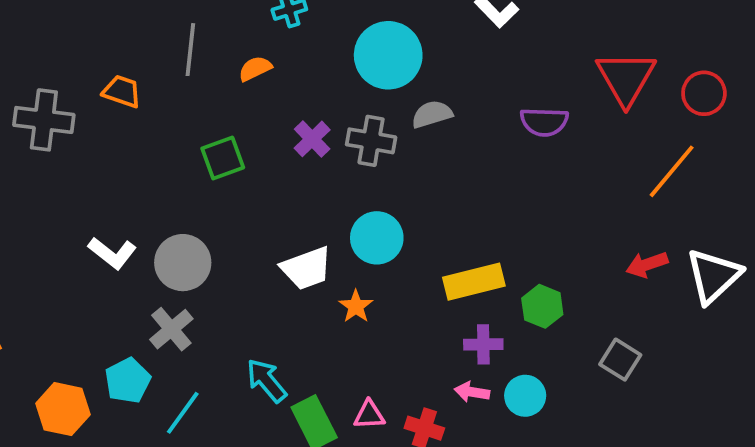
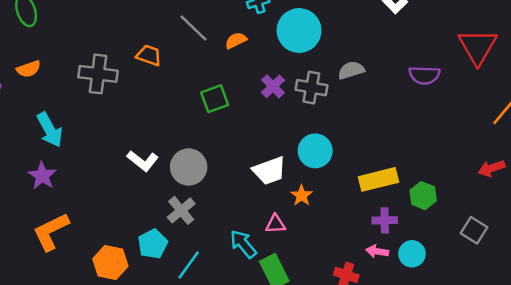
gray line: (190, 50) -> (194, 28), turned -52
cyan circle: (388, 55) -> (299, 30), moved
pink triangle: (369, 415) -> (275, 224), moved

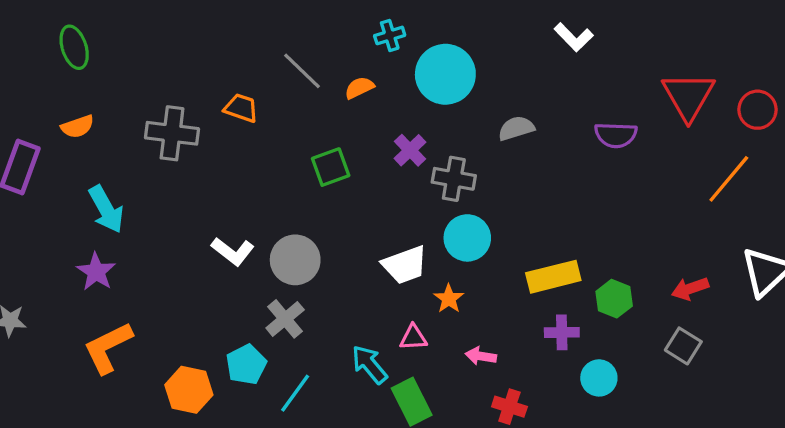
gray cross: (311, 88) -> (454, 179), moved
red arrow: (491, 168) -> (690, 289), moved
pink arrow: (377, 251) -> (481, 356), moved

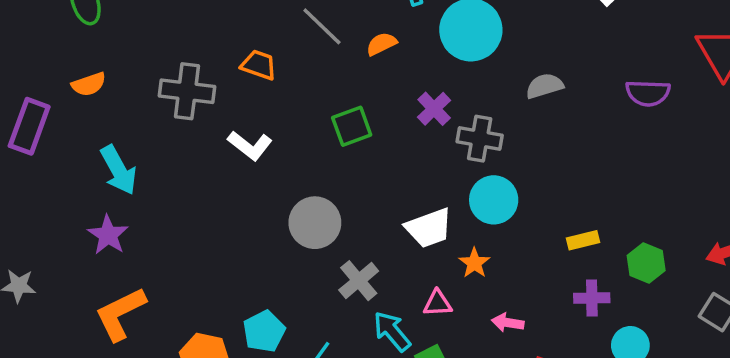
white L-shape: (233, 251) -> (250, 146), moved
yellow rectangle: (553, 277) -> (583, 240), size x0.6
gray cross: (285, 319) -> (359, 281), moved

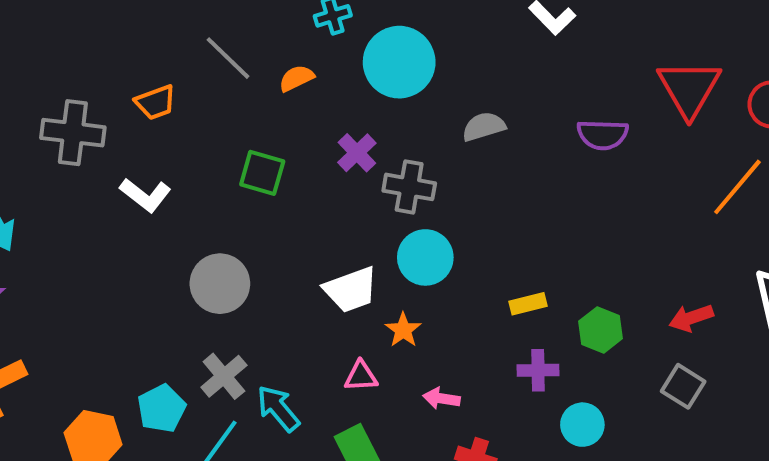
orange trapezoid: (259, 65) -> (155, 102), turned 141
green square: (352, 126) -> (262, 173), turned 36
gray cross: (359, 281) -> (224, 376), moved
cyan arrow: (392, 331) -> (278, 408), moved

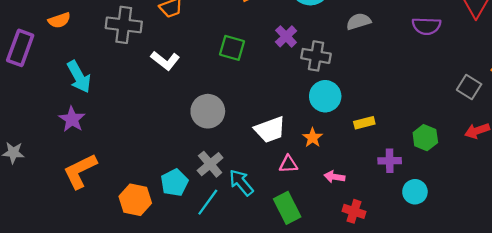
white trapezoid: (351, 290) -> (270, 130), moved
yellow rectangle: (528, 304) -> (364, 123), moved
gray square: (683, 386) -> (469, 87), moved

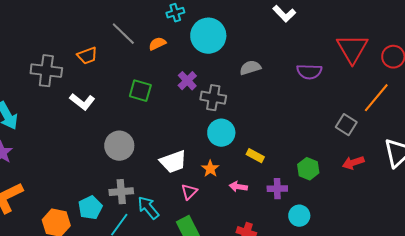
yellow rectangle: (364, 123) -> (255, 156), turned 42
gray cross: (210, 164) -> (121, 192), turned 35
pink triangle: (288, 164) -> (189, 192), turned -42
pink arrow: (334, 177) -> (238, 187), moved

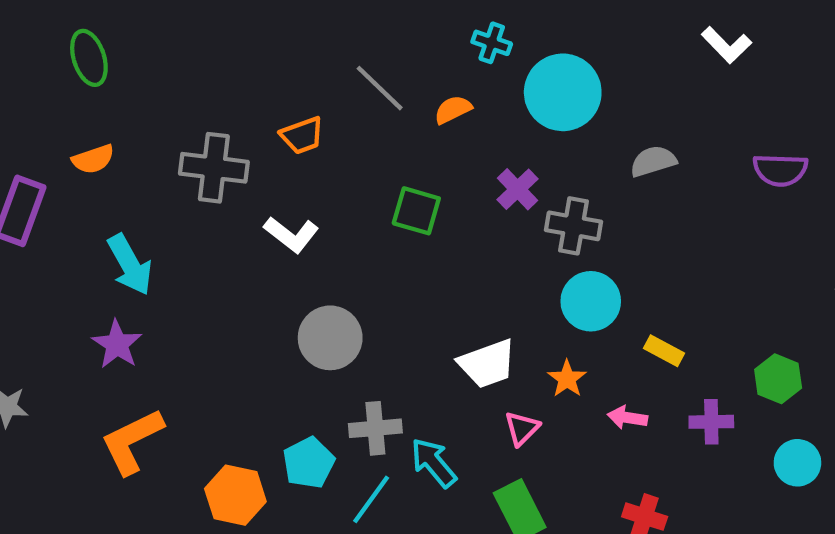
cyan cross: (175, 13) -> (492, 43), turned 36
gray circle: (119, 146) -> (330, 338), moved
cyan circle: (299, 216) -> (797, 463), moved

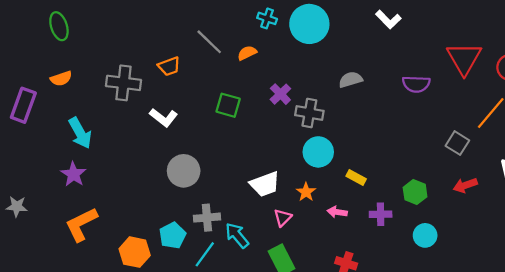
cyan circle: (563, 92) -> (309, 24), moved

